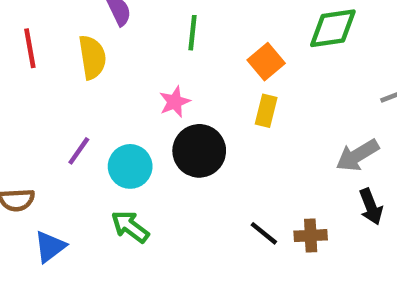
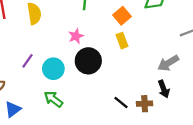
yellow rectangle: (266, 111) -> (122, 41), turned -35
black arrow: (371, 207) -> (164, 89), moved

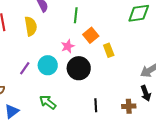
orange square: (122, 16) -> (91, 35), moved
cyan circle: (53, 69) -> (48, 65), moved
black line: (121, 103) -> (96, 105), moved, turned 48

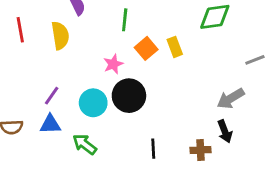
yellow rectangle: (109, 50) -> (175, 47), moved
cyan circle: (48, 65) -> (93, 103), moved
blue triangle: (12, 111) -> (50, 124), moved, turned 35

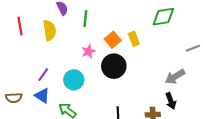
green line: (125, 20) -> (85, 19), moved
black circle: (129, 96) -> (114, 66), moved
blue triangle: (50, 124) -> (42, 96), turned 35

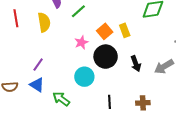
green line: (85, 19) -> (78, 11), turned 42
cyan circle: (74, 80) -> (84, 77), moved
black arrow: (171, 101) -> (136, 64), moved

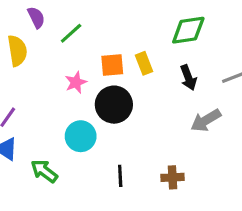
orange square: (105, 31) -> (112, 65), turned 35
black arrow: (136, 64) -> (188, 78), moved

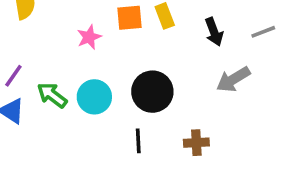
black circle: (114, 105) -> (152, 92), moved
green arrow: (44, 171) -> (52, 95), moved

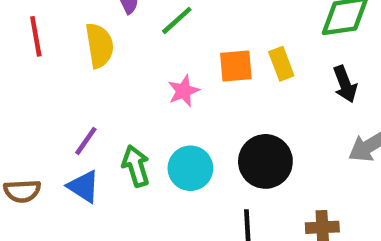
green arrow: (52, 95) -> (136, 166), turned 36

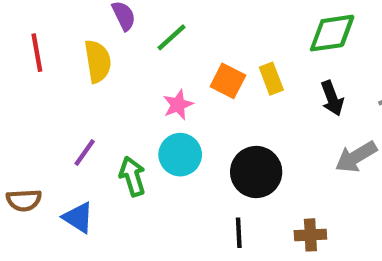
orange square: (236, 66) -> (228, 81), turned 32
cyan circle: (190, 168) -> (180, 155), moved
blue triangle: (84, 186) -> (78, 218), moved

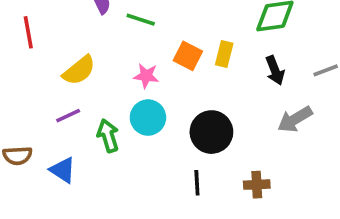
green line: (171, 37) -> (141, 20), turned 60
yellow semicircle: (98, 61) -> (79, 70), moved, turned 60
yellow rectangle: (271, 79) -> (224, 54), turned 35
pink star: (178, 105) -> (146, 76), turned 30
purple line: (85, 152) -> (68, 116), turned 30

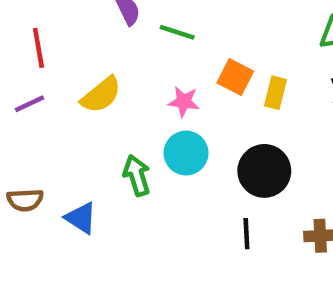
yellow rectangle: (224, 54) -> (275, 93), moved
purple line: (68, 116) -> (30, 104), moved

